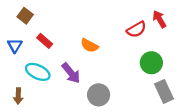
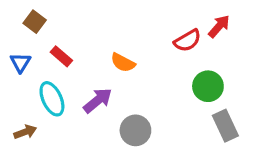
red arrow: (159, 19) -> (219, 26), turned 72
cyan ellipse: (38, 72) -> (52, 99), turned 40
purple arrow: (71, 73) -> (98, 100), turned -90
brown arrow: (18, 96) -> (25, 132), turned -112

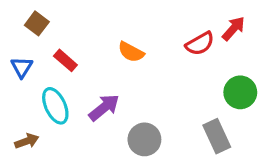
orange semicircle: (123, 63) -> (131, 52), moved
green circle: (208, 86) -> (240, 92), moved
gray rectangle: (225, 126) -> (217, 136), moved

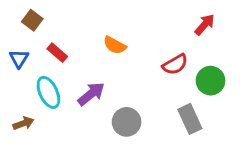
red semicircle: (200, 44) -> (175, 64), moved

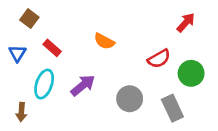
cyan ellipse: (48, 92) -> (44, 84), turned 44
gray circle: (127, 122) -> (130, 99), moved
brown arrow: (23, 123) -> (21, 112), turned 114

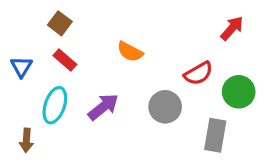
brown square: (29, 19) -> (60, 23), moved
gray circle: (130, 99) -> (165, 107), moved
gray rectangle: (172, 108) -> (215, 135), turned 35

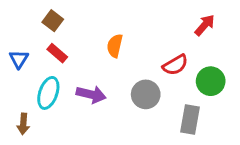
orange semicircle: (130, 52) -> (115, 46), turned 75
purple arrow: (103, 107) -> (91, 94), turned 52

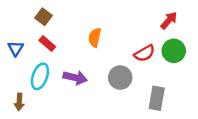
green circle: (211, 81) -> (174, 51), moved

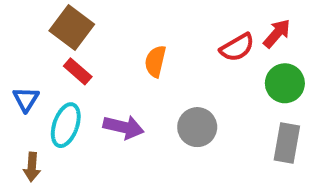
brown square: (44, 17) -> (72, 27), size x1.5
blue triangle: (16, 48) -> (26, 99), moved
red semicircle: (145, 53) -> (237, 47), moved
gray rectangle: (157, 98) -> (287, 143), moved

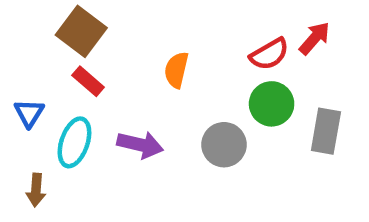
green circle: (285, 83) -> (272, 104), moved
gray rectangle: (287, 143) -> (326, 131), moved

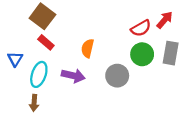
orange semicircle: (176, 70) -> (88, 48), moved
gray rectangle: (326, 131) -> (171, 53), moved
brown arrow: (36, 190) -> (34, 103), moved

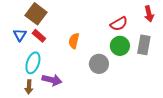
red arrow: (165, 20) -> (149, 14), moved, turned 126
blue triangle: (15, 59) -> (20, 35), moved
purple arrow: (73, 76) -> (52, 80), moved

